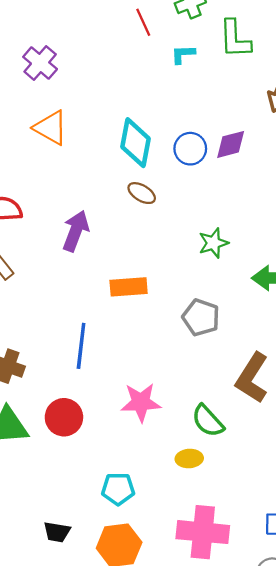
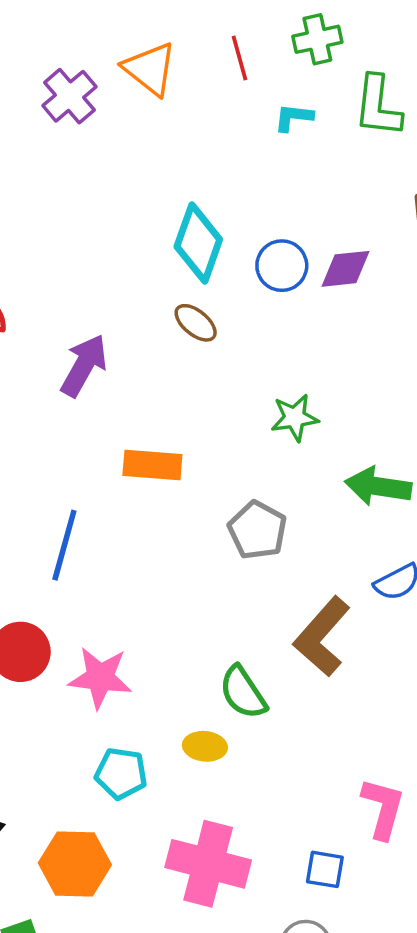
orange triangle: (51, 128) -> (150, 69), moved
pink star: (141, 402) -> (100, 678), moved
cyan pentagon: (118, 489) -> (121, 773), moved

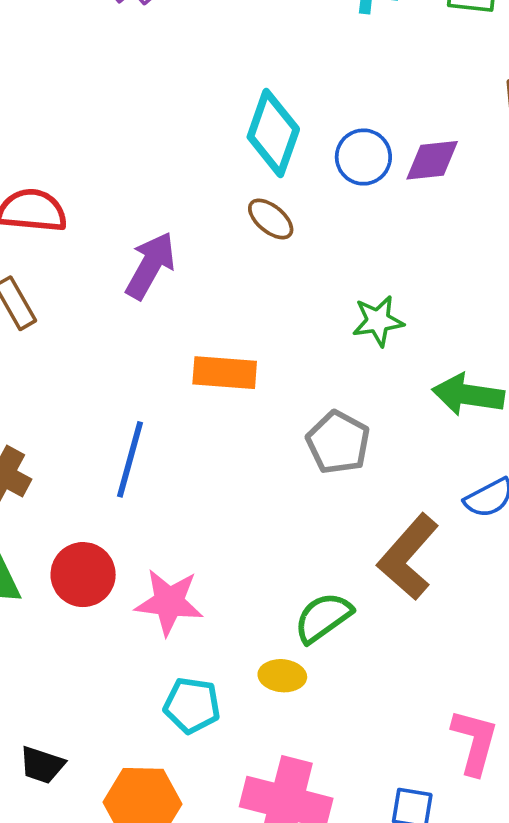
green semicircle: (243, 692) -> (323, 618), turned 88

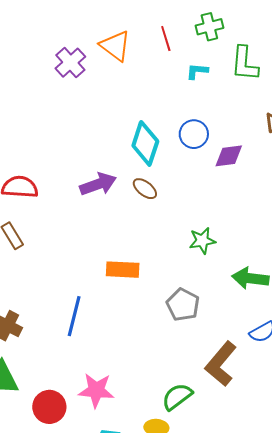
blue circle: (363, 157) -> (194, 134), moved
purple arrow: (150, 265) -> (98, 184), moved, turned 42
red circle: (83, 575) -> (49, 407), moved

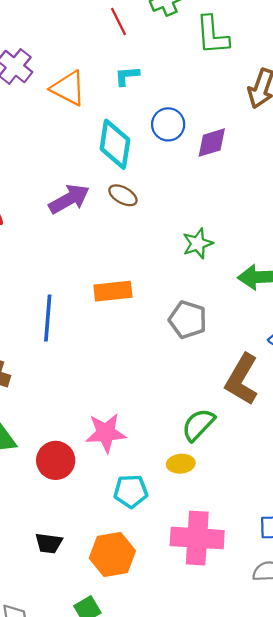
orange triangle: (115, 46) -> (68, 88), moved
cyan L-shape: (197, 71) -> (127, 76), moved
blue line: (74, 316) -> (48, 318), moved

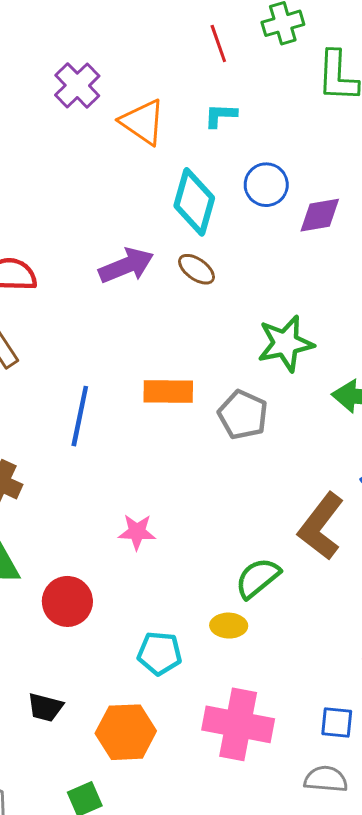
green star: (198, 244) -> (285, 343), size x1.4
gray pentagon: (188, 320) -> (243, 415), moved
pink star: (106, 433) -> (137, 532), moved, size x0.7

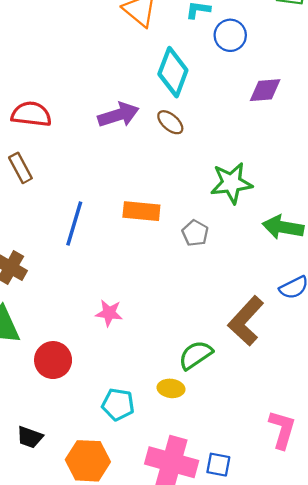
blue circle: (266, 185) -> (230, 35), moved
gray pentagon: (243, 415) -> (195, 233), size x0.7
blue square: (337, 722) -> (218, 465), moved

